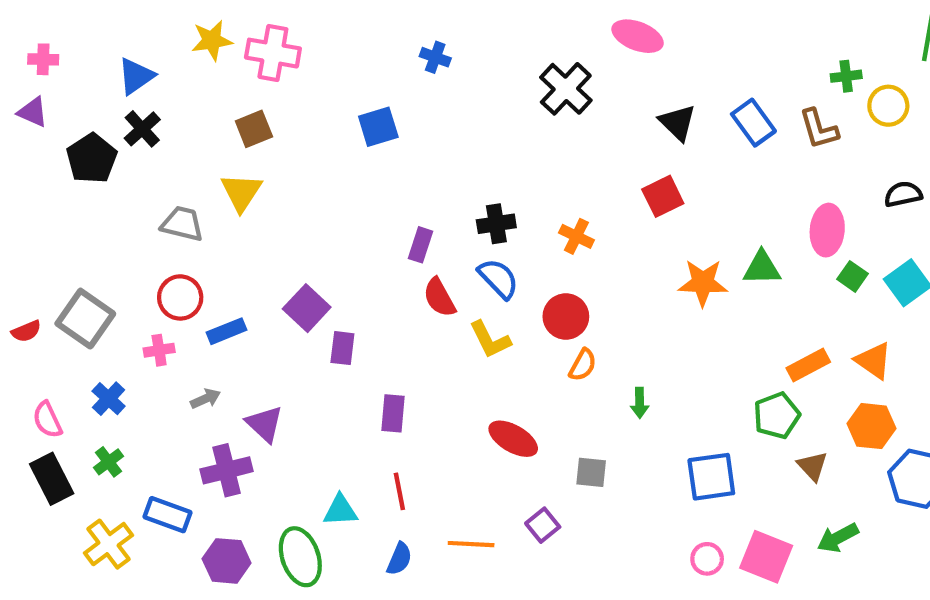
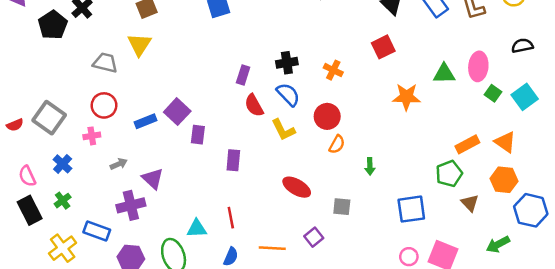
green triangle: (762, 268) -> (444, 74), moved
blue rectangle: (227, 331) -> (145, 121), moved
purple rectangle: (393, 413) -> (233, 160), moved
green arrow: (838, 538) -> (498, 244), moved

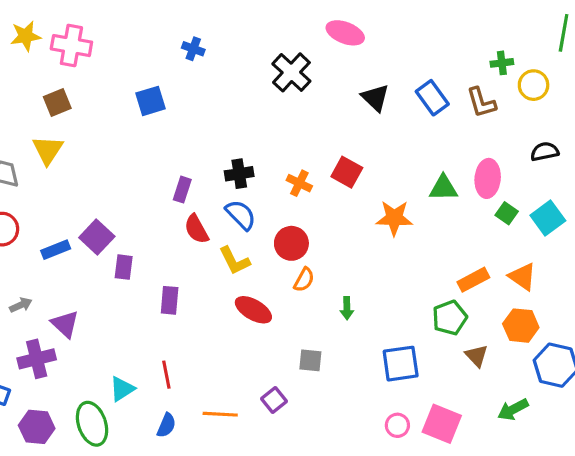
red square: (383, 47) -> (347, 172), moved, turned -35
red ellipse: (297, 187) -> (253, 310), moved
cyan triangle: (197, 229) -> (122, 389), turned -30

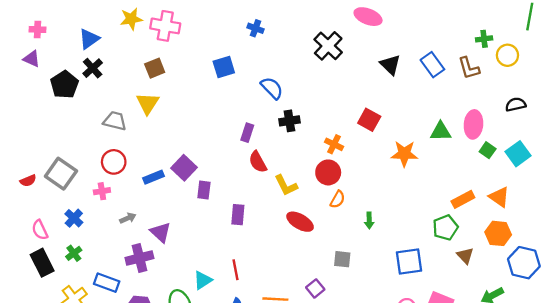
orange cross: (299, 183) -> (334, 144), moved
blue semicircle: (241, 215) -> (272, 88), moved

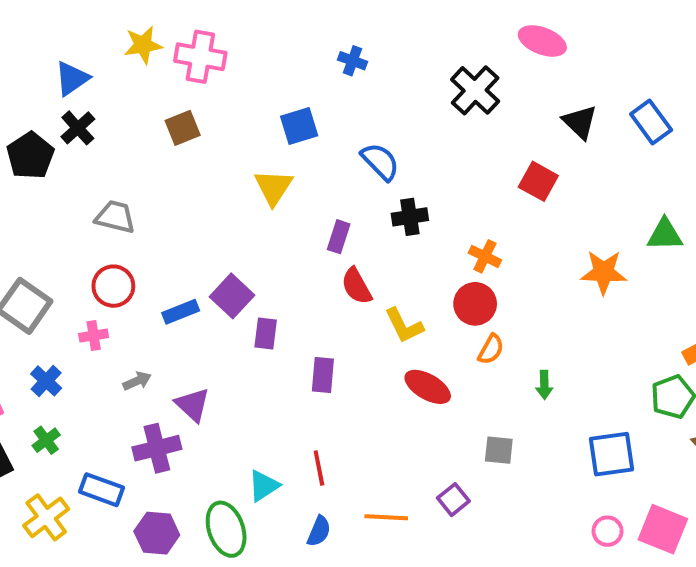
yellow triangle: (148, 103) -> (273, 187), moved
red square: (369, 120) -> (538, 181), moved

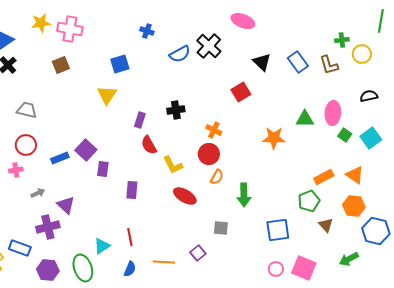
blue semicircle: (380, 162) -> (180, 54), moved, turned 105
red square: (538, 181) -> (241, 92), turned 30
green arrow: (544, 385) -> (244, 195), size x1.6

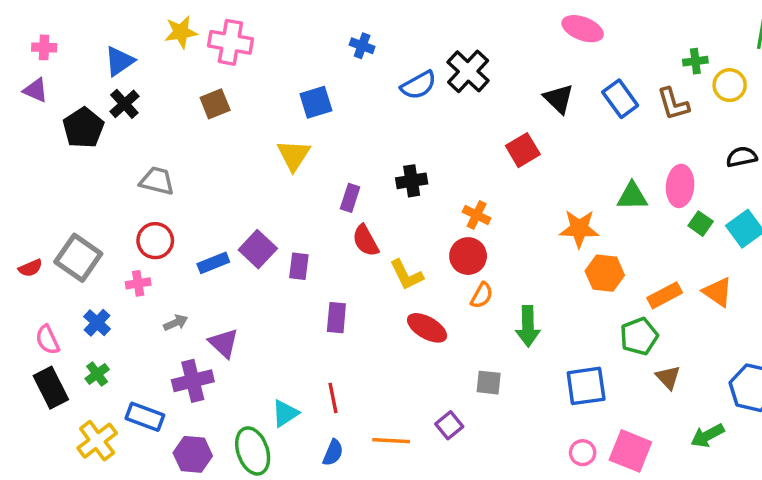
pink ellipse: (243, 21) -> (583, 29), moved
purple rectangle: (103, 169) -> (299, 266), moved
orange hexagon: (354, 206) -> (605, 273), moved

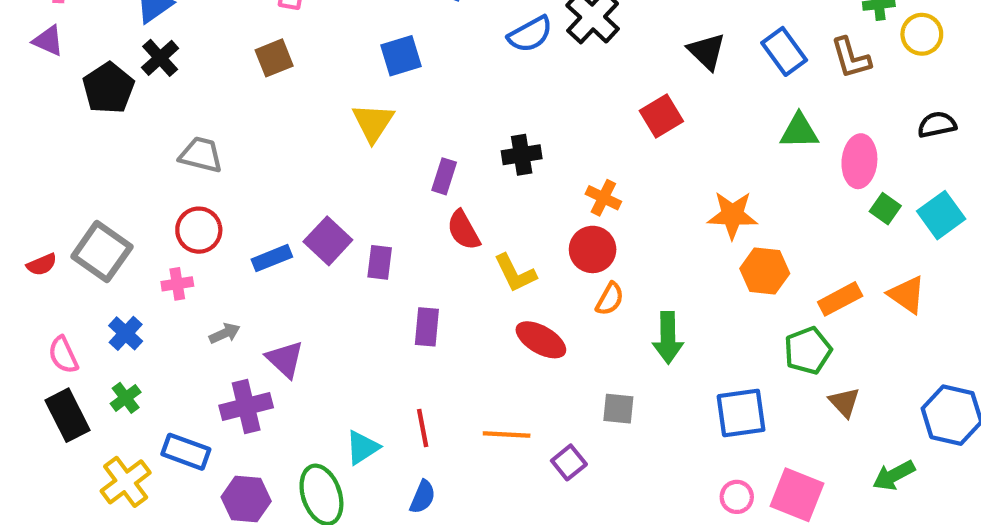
green triangle: (632, 196) -> (799, 131), moved
orange line: (391, 441) -> (507, 435), moved

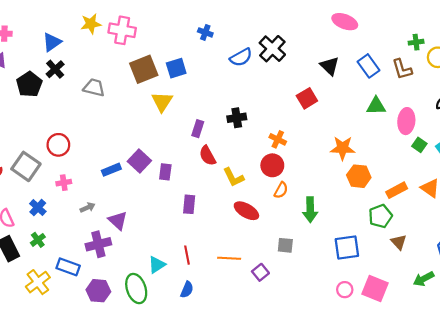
brown square: (274, 58) -> (144, 69), moved, size x1.5
gray trapezoid: (201, 155) -> (94, 88), moved
red circle: (199, 230) -> (58, 145), moved

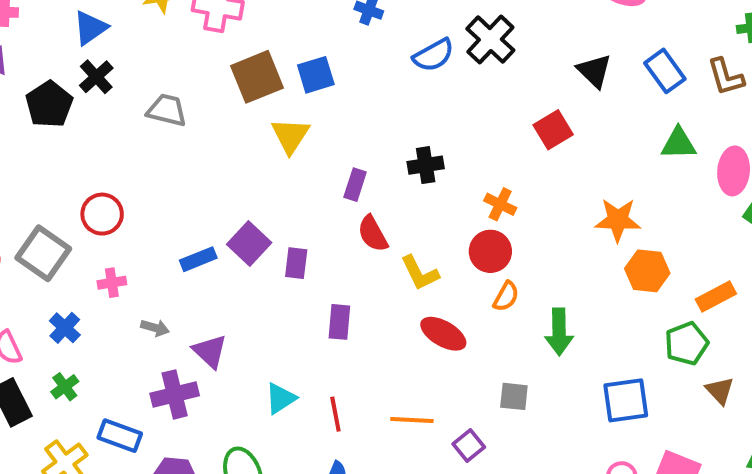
gray arrow: (88, 207) -> (155, 328), turned 40
cyan triangle: (157, 265) -> (281, 398), moved

